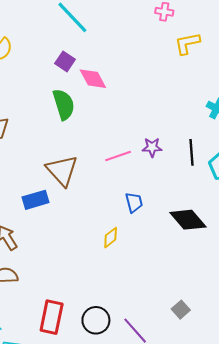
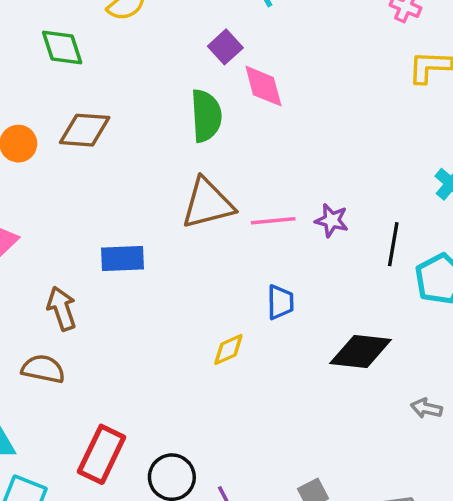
brown triangle: (62, 170) -> (208, 203), moved, turned 44
black diamond: (188, 220) -> (361, 351), turned -57

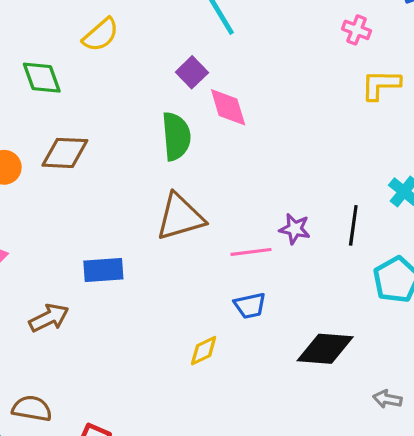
pink line: (273, 221) -> (251, 252), moved
black line: (393, 244) -> (353, 225), moved
blue trapezoid: (280, 302) -> (250, 306), turned 80
brown arrow: (62, 309) -> (49, 318), turned 84
brown semicircle: (43, 369) -> (32, 409), moved

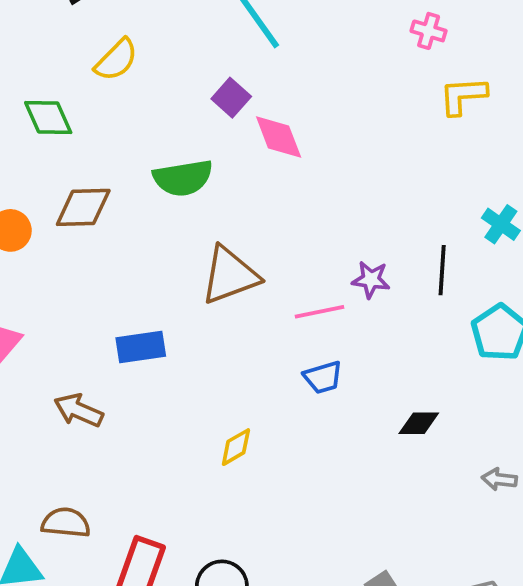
green semicircle: (176, 136) -> (183, 178), moved, turned 90
brown arrow: (49, 318) -> (79, 410), turned -126
black diamond: (325, 349) -> (419, 423), size x0.6
yellow diamond: (204, 351) -> (236, 447), moved

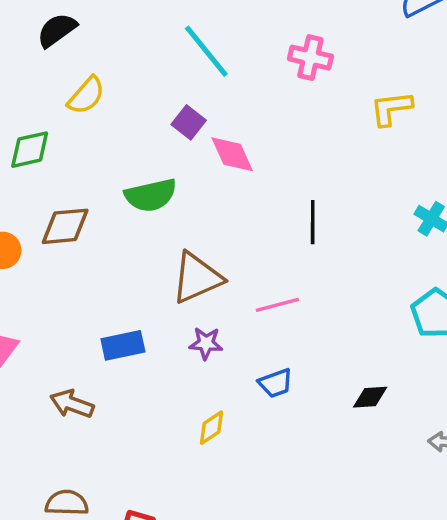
pink cross: (429, 31) -> (310, 58), moved, size x1.4
green diamond: (48, 117) -> (30, 150), turned -75
black line: (442, 270) -> (313, 222), moved
purple star: (371, 280) -> (206, 343), moved
blue trapezoid: (323, 377) -> (276, 383), moved

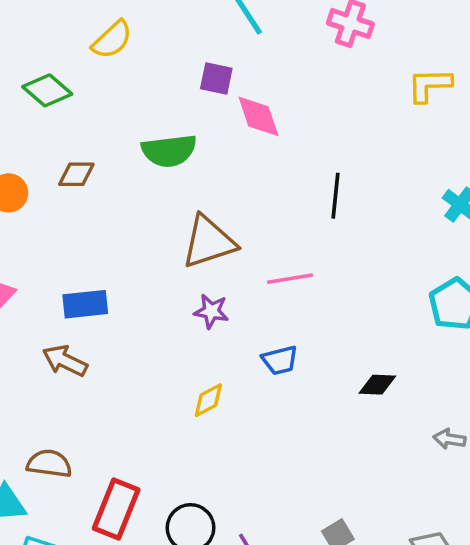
purple square: (189, 122) -> (216, 78), turned -32
green diamond: (30, 150) -> (47, 90), turned 48
brown diamond: (65, 226) -> (76, 174), size x0.7
blue rectangle: (123, 345) -> (85, 304), moved

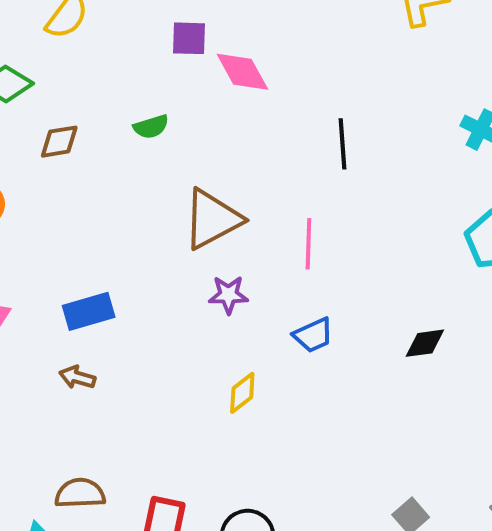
green semicircle: (169, 151) -> (151, 127), size x0.6
brown diamond: (76, 174) -> (59, 142), moved
pink line: (290, 279) -> (308, 244), turned -69
brown arrow: (65, 361) -> (77, 377), size x0.7

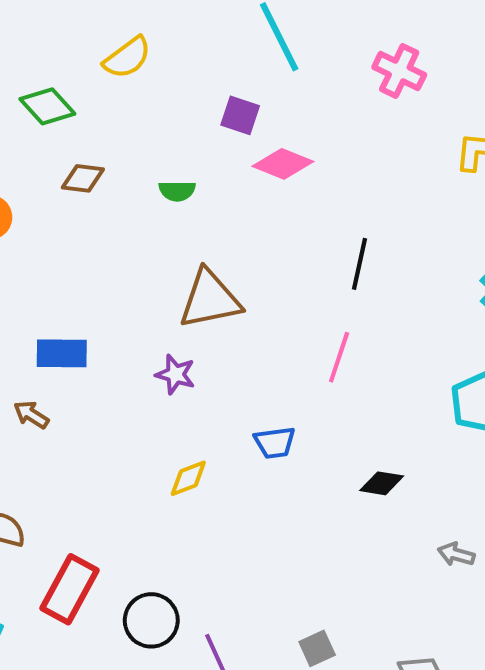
pink diamond: (242, 72) -> (283, 164), turned -56
pink line: (308, 244) -> (339, 357), moved
purple star: (228, 295) -> (175, 374), moved

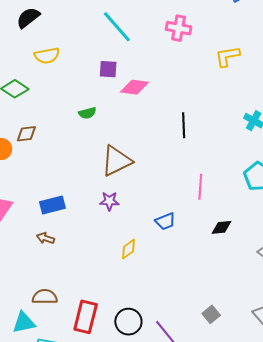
yellow semicircle: (127, 58) -> (47, 56), turned 40
brown diamond: (83, 178) -> (26, 134), moved
pink line: (339, 357) -> (200, 187), moved

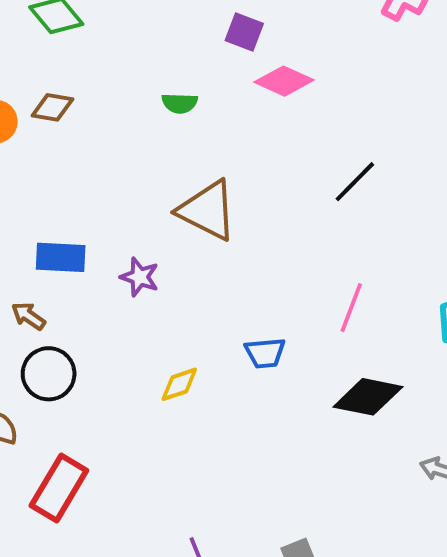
black line: (184, 125) -> (355, 182), turned 30
brown triangle: (116, 161) -> (207, 210), turned 36
purple star: (109, 201) -> (140, 277), moved
black diamond: (222, 227) -> (368, 397), size x1.6
black circle: (128, 322) -> (49, 374), moved

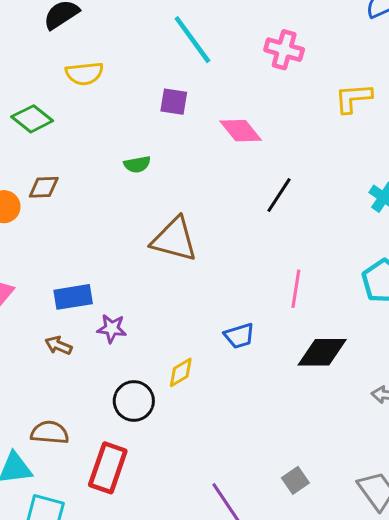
pink diamond: (284, 81) -> (241, 131), moved, turned 39
purple star: (140, 277) -> (112, 328), moved
black circle: (49, 374) -> (134, 401), moved

